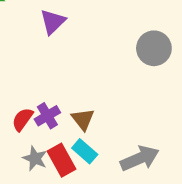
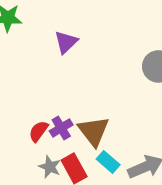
brown triangle: (83, 119) -> (94, 131), size x1.5
cyan rectangle: (85, 151) -> (108, 162), moved

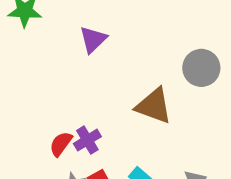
brown triangle: (94, 131) -> (154, 106), moved, turned -32

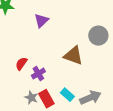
red semicircle: (61, 144) -> (21, 64), moved

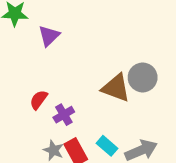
purple triangle: (41, 21) -> (49, 36), moved
gray circle: (98, 36) -> (143, 77), moved

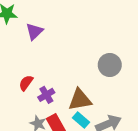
brown triangle: (116, 88) -> (80, 100), moved, turned -30

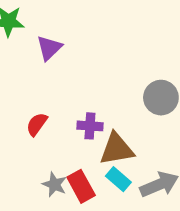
purple cross: (46, 95) -> (90, 126), moved, turned 35

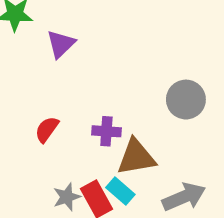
cyan rectangle: (118, 179) -> (120, 191), moved
gray star: (55, 184) -> (67, 197), turned 30

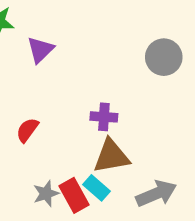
gray circle: (186, 100) -> (164, 57), moved
purple cross: (106, 131) -> (104, 117), moved

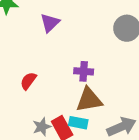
purple triangle: (40, 50) -> (50, 23), moved
cyan rectangle: (96, 188) -> (78, 123), turned -30

